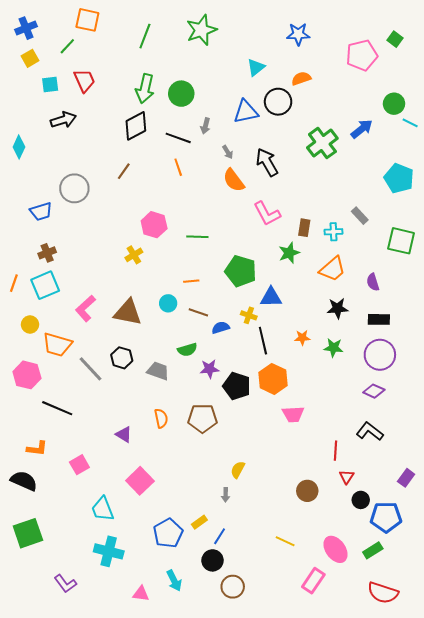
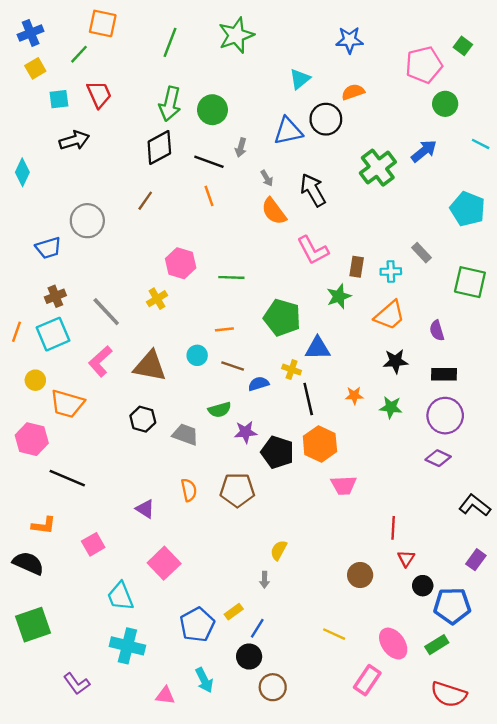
green circle: (394, 104) -> (445, 104), moved
gray line: (90, 369) -> (106, 312), moved
black L-shape: (370, 431) -> (475, 505), moved

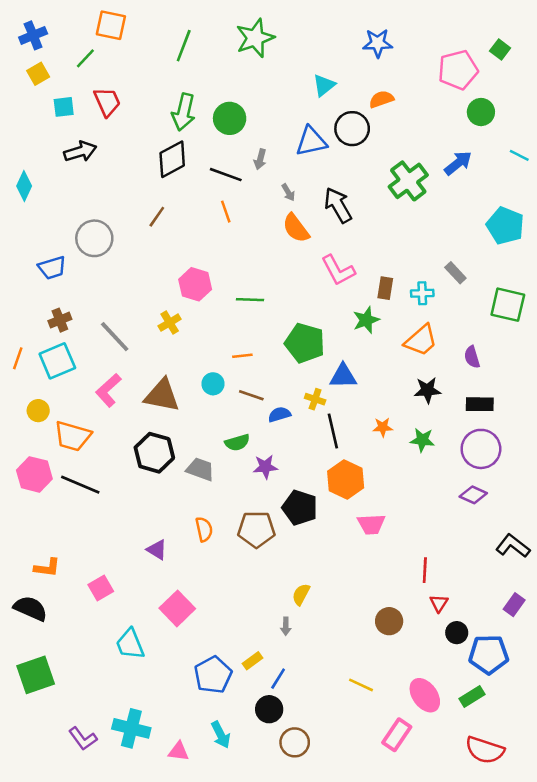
black hexagon: (143, 419) -> (154, 453), size x1.4
black pentagon: (277, 452) -> (300, 508), moved
black line: (67, 478) -> (80, 485), moved
cyan cross: (127, 646) -> (131, 728), moved

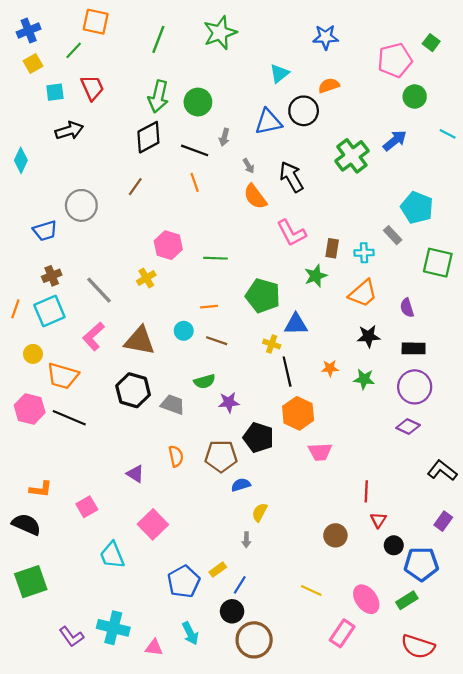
cyan pentagon: (505, 226) -> (417, 208), moved
blue semicircle: (279, 414) -> (241, 485), moved
brown circle: (295, 742) -> (254, 640), size x1.4

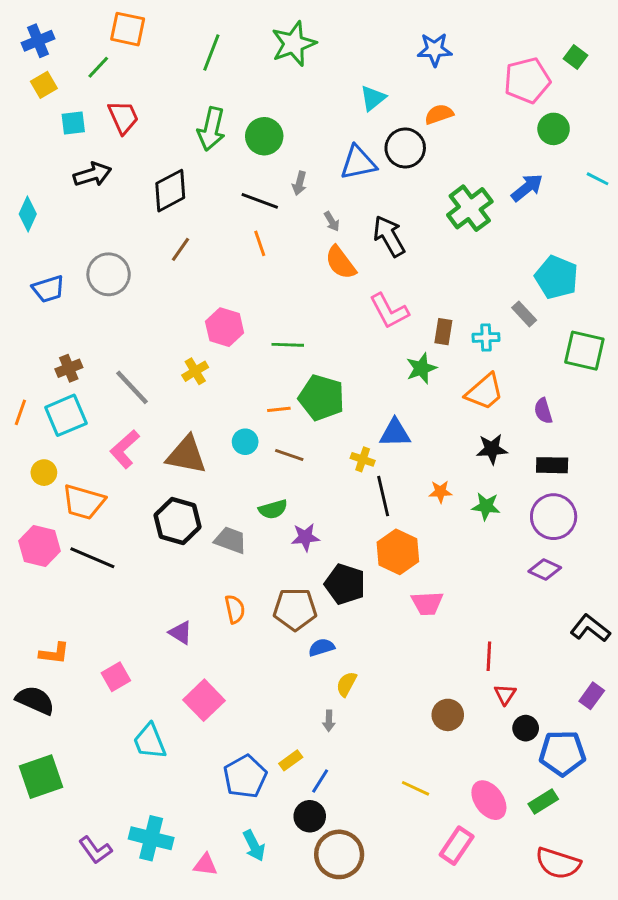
black diamond: (148, 137) -> (170, 191), moved
blue trapezoid: (45, 231) -> (48, 289), moved
green pentagon: (263, 296) -> (321, 398), moved

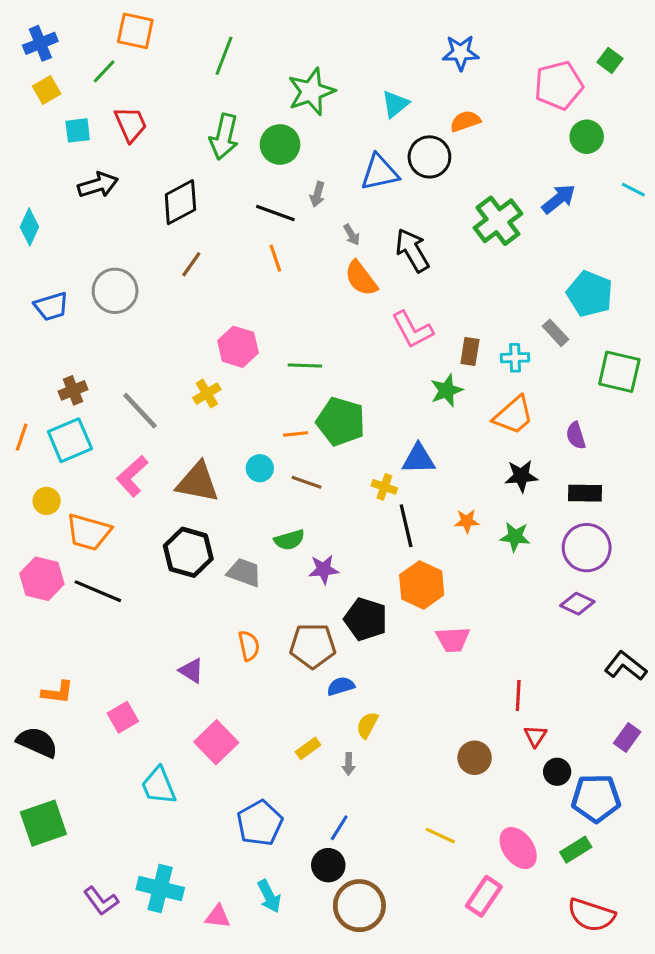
green star: (294, 44) -> (311, 92), moved
yellow rectangle: (291, 760) -> (308, 748), moved

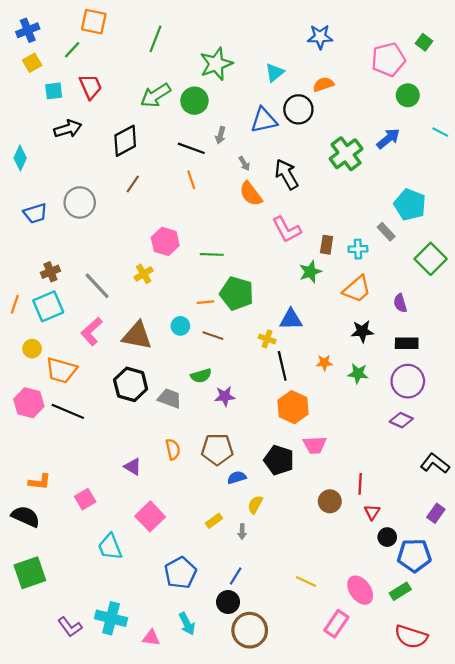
green arrow: (224, 137) -> (155, 95), turned 44
green square: (619, 372) -> (431, 259), turned 32
black pentagon: (366, 619) -> (279, 460), moved
brown circle: (475, 758) -> (330, 501), moved

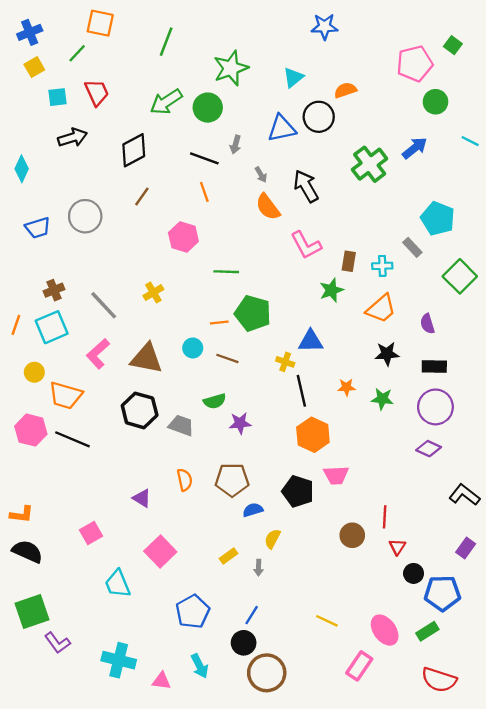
blue star: (320, 37) -> (325, 27), moved
pink hexagon: (165, 241) -> (183, 237), moved
orange L-shape: (40, 482) -> (22, 514), moved
purple L-shape: (70, 627) -> (57, 643), moved

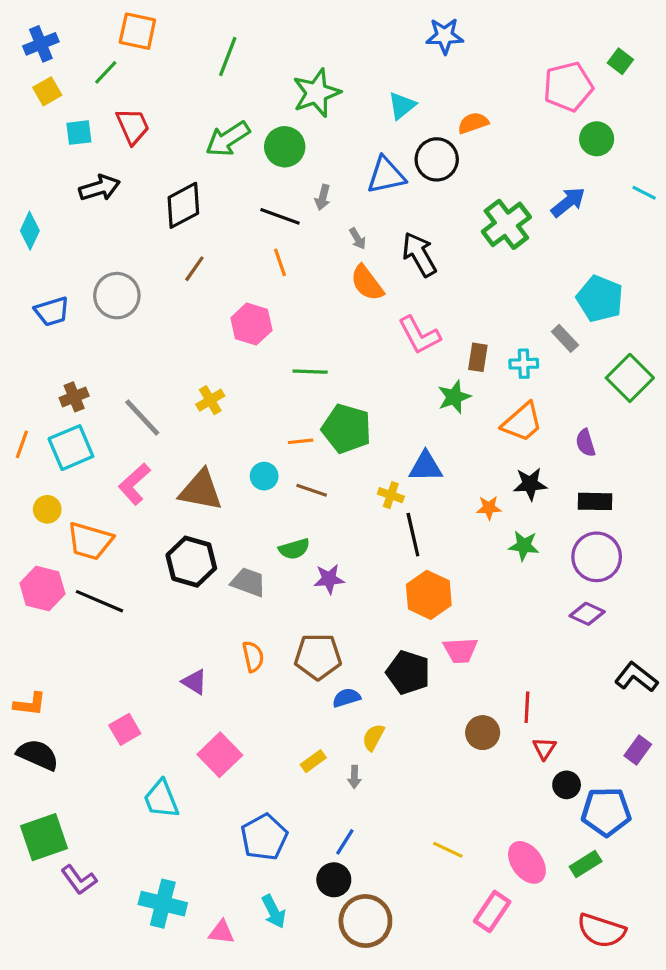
orange star: (346, 387) -> (489, 508), moved

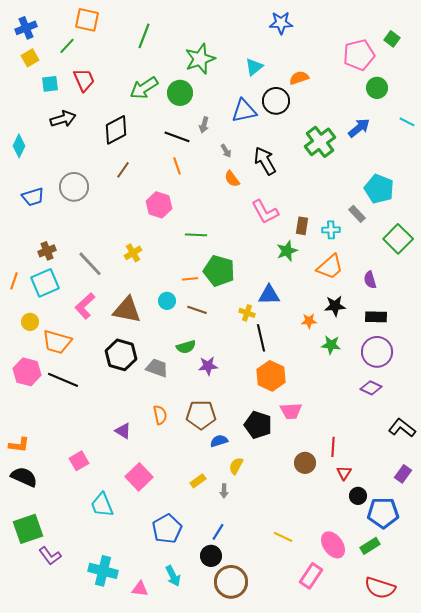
orange semicircle: (367, 283) -> (232, 179), size x0.7

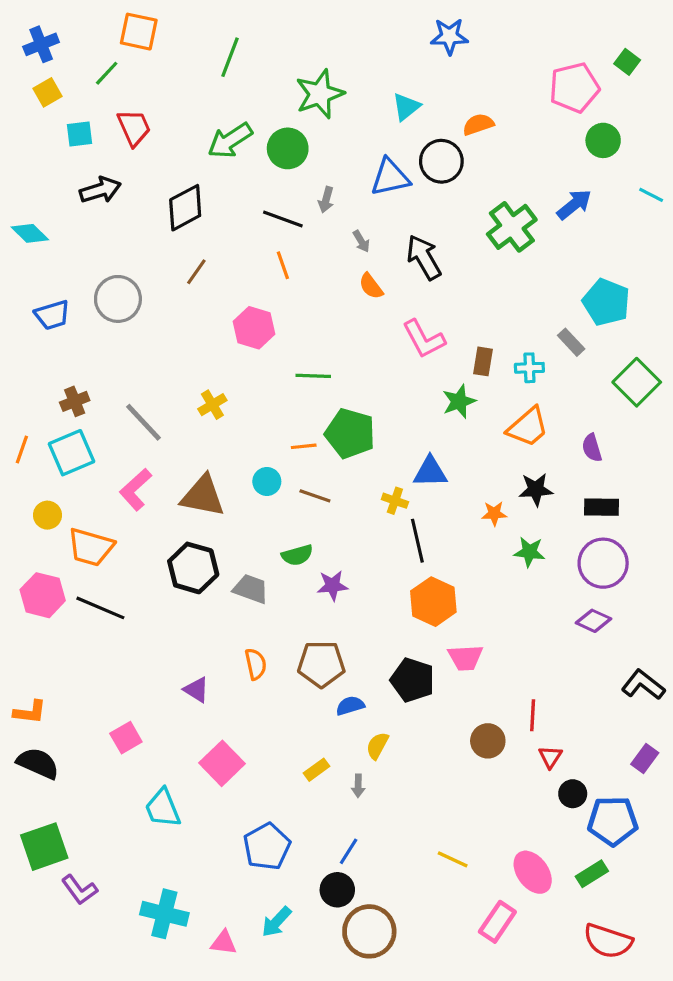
cyan diamond: (19, 146) -> (30, 233), turned -70
cyan arrow: (173, 576) -> (276, 922), turned 70

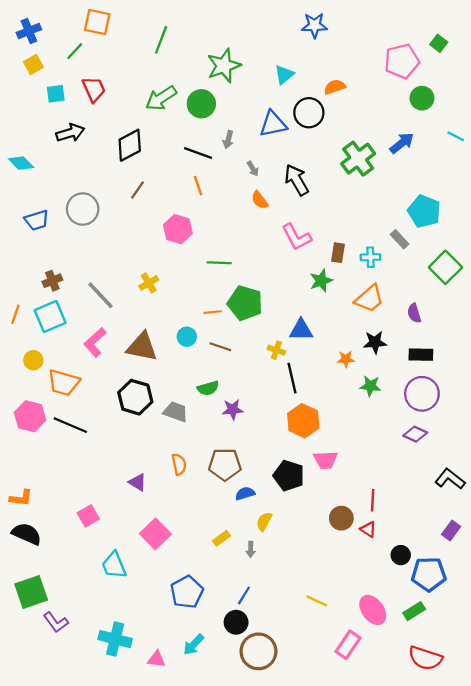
red triangle: (550, 757) -> (368, 529), moved, turned -30

